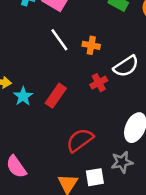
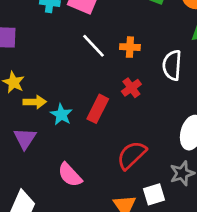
white semicircle: (126, 66) -> (172, 65), turned 135
red cross: (99, 83) -> (131, 88), moved
pink semicircle: (16, 167) -> (70, 175), moved

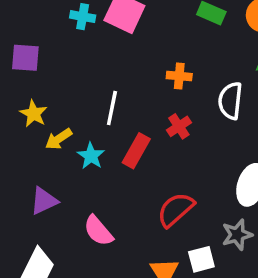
white line: (93, 46) -> (112, 108), moved, turned 52
yellow arrow: (35, 102) -> (59, 139), turned 145
purple triangle: (25, 138) -> (44, 201), moved, turned 30

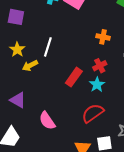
white line: (112, 108) -> (48, 47), moved
cyan star: (91, 156) -> (97, 85), moved
purple triangle: (44, 201) -> (18, 100), turned 48

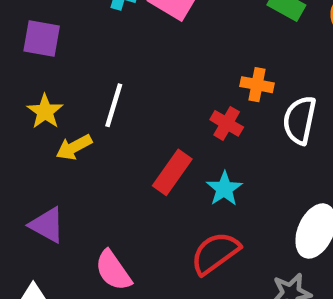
orange cross: (103, 37) -> (257, 85), moved
red cross: (100, 66) -> (227, 123), moved, turned -32

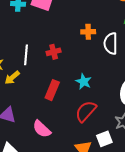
red cross: (227, 123) -> (54, 52), moved, turned -32
red rectangle: (172, 172) -> (52, 90), moved

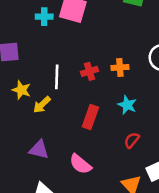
orange cross: (88, 32) -> (120, 67), moved
red semicircle: (86, 111) -> (132, 140), size x0.6

